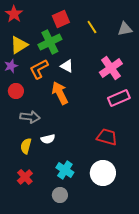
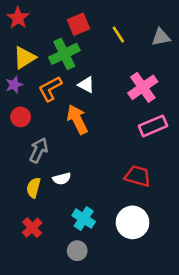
gray arrow: (30, 117) -> (39, 150), turned -72

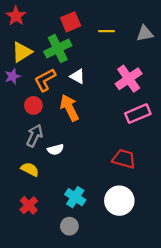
yellow line: (118, 35) -> (107, 31), turned -56
red circle: (21, 117) -> (33, 105), moved
white semicircle: (62, 179) -> (55, 150), moved
yellow semicircle: (33, 188) -> (30, 169), turned 102

